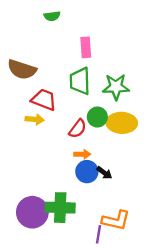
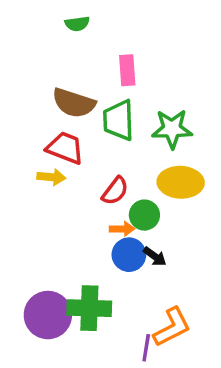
brown semicircle: (22, 69) -> (74, 103), moved
green circle: (97, 117) -> (144, 215), moved
orange L-shape: (116, 220) -> (172, 327), turned -40

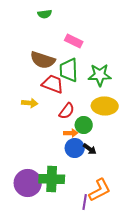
pink rectangle: (127, 70) -> (74, 41), turned -60
red trapezoid: (65, 148) -> (53, 84), moved

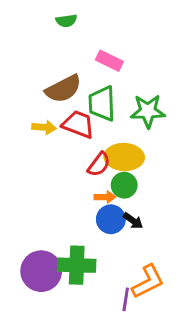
brown semicircle: (43, 60) -> (63, 89), turned -45
yellow arrow: (30, 103) -> (44, 127), moved
yellow ellipse: (105, 106) -> (124, 157), moved

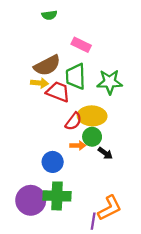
yellow arrow: (44, 127) -> (39, 83), moved
blue circle: (111, 219) -> (53, 162), moved
black arrow: (133, 221) -> (105, 153), moved

